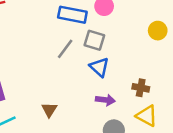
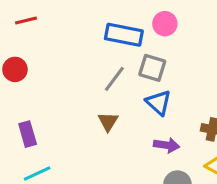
brown triangle: (49, 110) -> (108, 121), moved

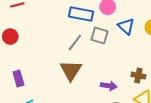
blue triangle: (159, 103) -> (126, 26), moved
brown triangle: (108, 121) -> (71, 70), size x1.6

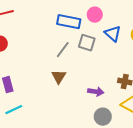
brown triangle: (71, 70) -> (59, 77), size x0.7

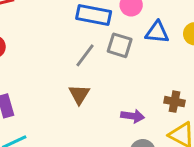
blue triangle: (113, 34) -> (157, 32), turned -36

